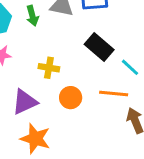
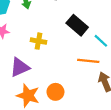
orange circle: (71, 98) -> (55, 92), moved

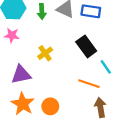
yellow cross: (39, 41) -> (45, 53), turned 32

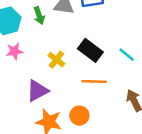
black rectangle: (86, 46) -> (90, 50), moved
orange line: (89, 84) -> (94, 81), moved

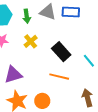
yellow cross: (56, 60) -> (31, 41), moved

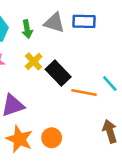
black rectangle: (61, 52) -> (58, 73), moved
orange line: (59, 77) -> (84, 92), moved

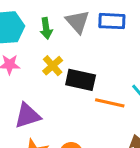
gray triangle: (54, 23) -> (78, 22), turned 30
black rectangle: (58, 73) -> (81, 80), turned -35

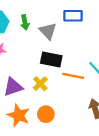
gray triangle: (78, 22) -> (48, 31), moved
yellow cross: (53, 66) -> (40, 84), moved

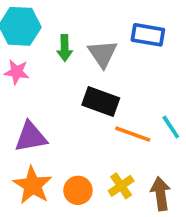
green arrow: (25, 22) -> (65, 48), moved
yellow cross: (40, 84) -> (121, 186), moved

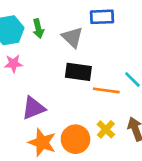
green arrow: (65, 48) -> (38, 29), moved
orange circle: (78, 190) -> (75, 139), size x1.4

